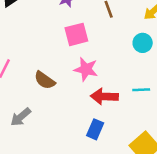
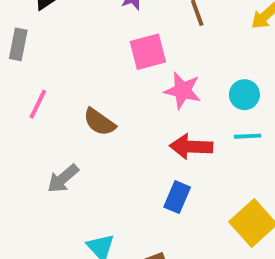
cyan circle: (143, 43) -> (244, 95), moved
pink star: (86, 69) -> (183, 91), moved

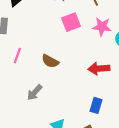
pink star: (183, 91) -> (102, 27), moved
blue rectangle: (177, 197) -> (96, 105), moved

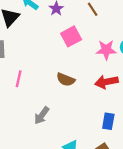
pink star: (102, 27) -> (106, 50), moved
brown semicircle: (50, 61) -> (66, 80), moved

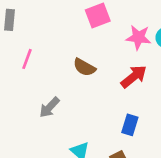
red arrow: (106, 82) -> (134, 77), turned 145

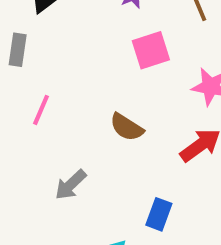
blue rectangle: (130, 125) -> (159, 214), moved

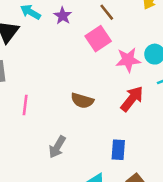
pink square: (151, 50) -> (98, 39), moved

